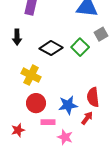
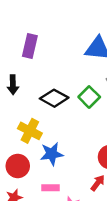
red circle: (36, 103) -> (18, 166), moved
blue star: (68, 105) -> (52, 154), moved

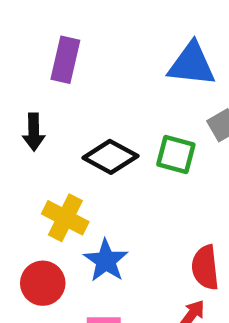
green square: (89, 97) -> (176, 155), turned -30
blue star: (52, 154) -> (106, 261), turned -30

